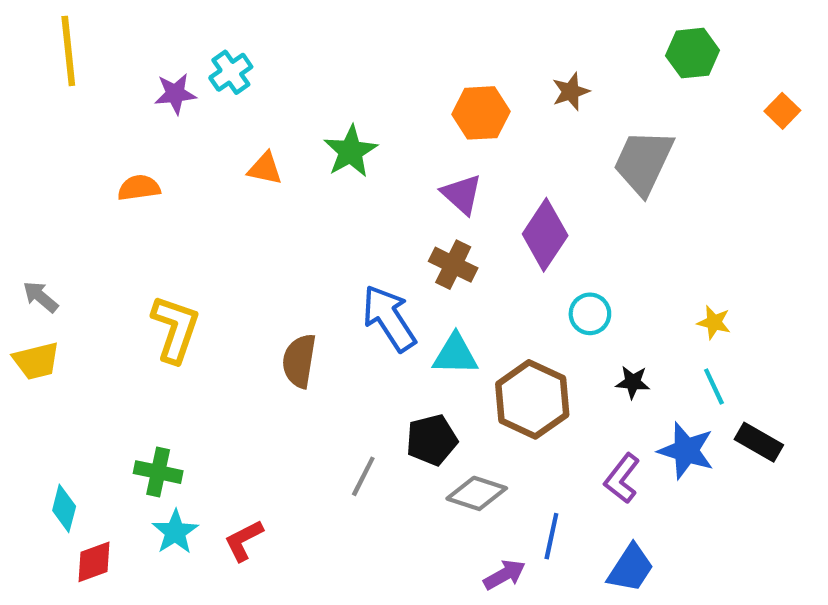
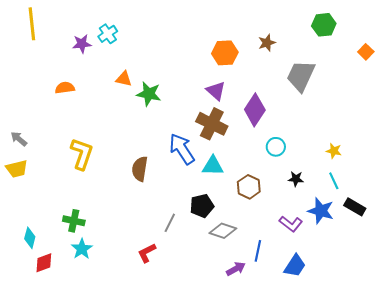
green star: (351, 151) -> (149, 94), moved, turned -30
brown cross: (453, 265) -> (212, 124), size x1.4
brown hexagon: (532, 399) -> (249, 187), size x0.7
purple L-shape: (622, 478) -> (291, 224), turned -90
red L-shape: (244, 540) -> (147, 253), moved

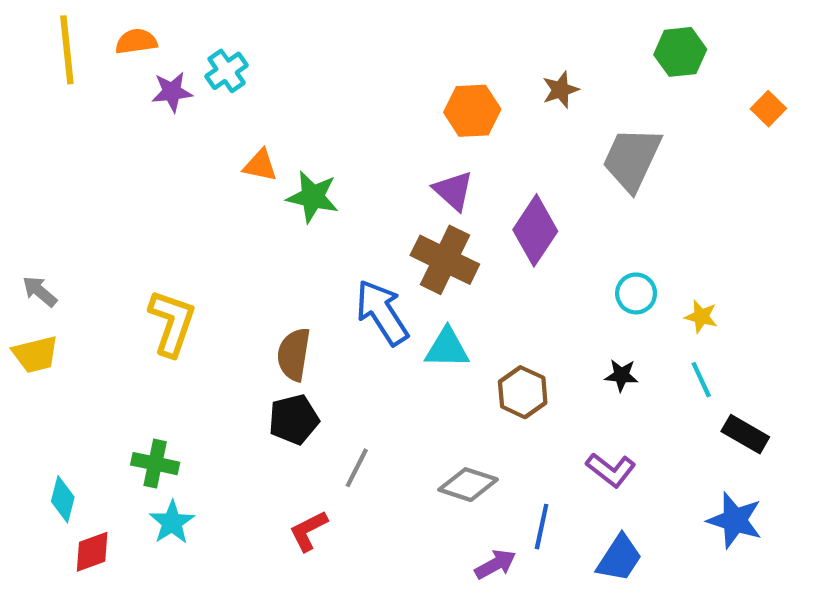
orange semicircle: (65, 88) -> (136, 41), moved
cyan circle: (276, 147) -> (636, 293), moved
black pentagon: (202, 206) -> (294, 419), moved
blue star: (321, 211) -> (735, 520), moved

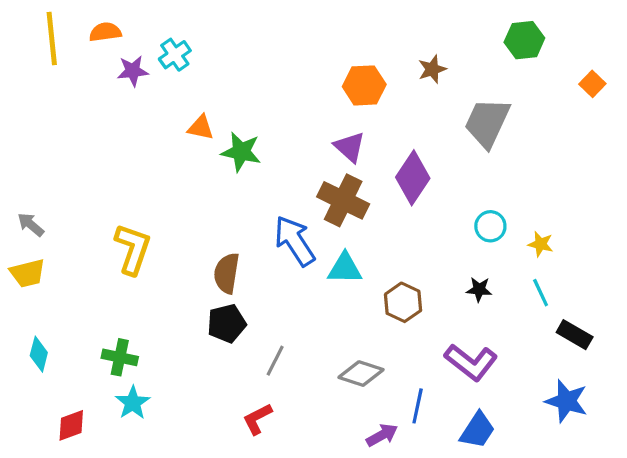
purple L-shape: (611, 470) -> (471, 362), size x1.4
cyan diamond: (63, 499) -> (39, 354), moved
red L-shape: (308, 531) -> (257, 419), moved

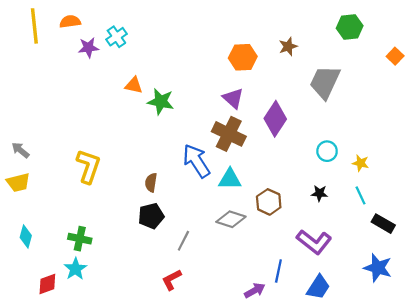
brown semicircle: (227, 273) -> (151, 182), size x0.7
gray diamond: (361, 374) -> (231, 219), moved
cyan star: (133, 403) -> (75, 269), moved

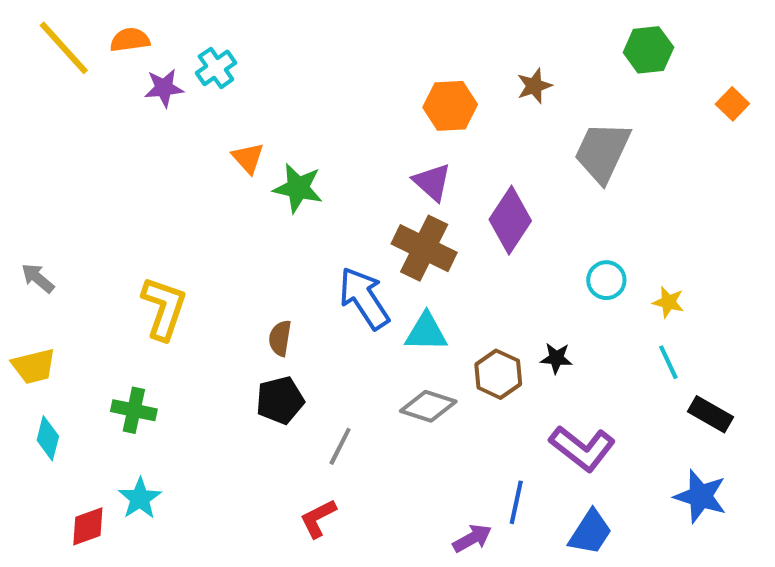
yellow line: (34, 26) -> (64, 48), turned -36
orange triangle: (134, 85) -> (248, 158), turned 36
yellow trapezoid: (18, 182) -> (34, 366), moved
black star: (319, 193) -> (556, 358), moved
green cross: (80, 239) -> (134, 410), moved

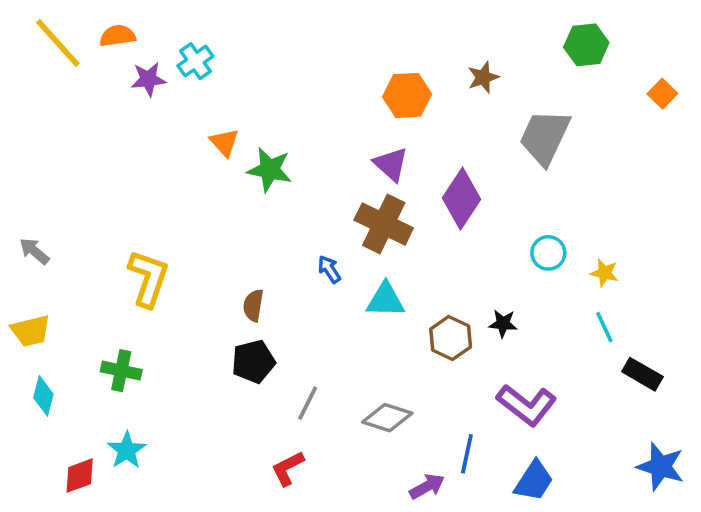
blue arrow: (364, 298) -> (329, 269), size x0.5
gray diamond: (428, 406) -> (387, 418), moved
blue star: (700, 496) -> (661, 467), moved

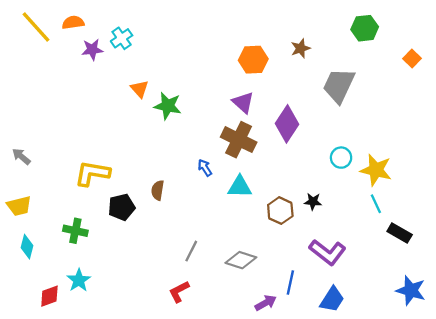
yellow star: (604, 273) -> (376, 170), size x1.8
yellow L-shape: (148, 278) -> (92, 173), turned -99
black pentagon: (253, 362) -> (122, 207), moved

